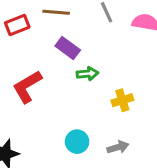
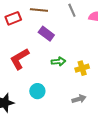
green arrow: (87, 74) -> (58, 61), moved
cyan circle: (77, 142) -> (37, 91), moved

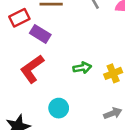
purple rectangle: (46, 34) -> (40, 34), moved

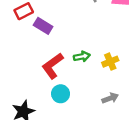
red L-shape: (32, 69) -> (53, 66), moved

